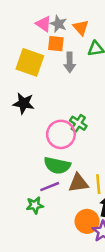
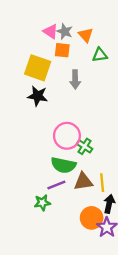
gray arrow: (70, 62) -> (75, 80), moved
black star: (24, 103) -> (38, 96), moved
green cross: (78, 123) -> (85, 146), moved

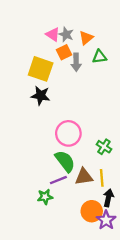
orange triangle: (86, 35) -> (86, 38), turned 32
orange square: (62, 50) -> (64, 52), turned -32
gray arrow: (75, 80) -> (76, 62), moved
green cross: (85, 146) -> (104, 147), moved
green semicircle: (63, 165) -> (65, 161), turned -140

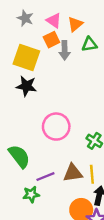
pink triangle: (53, 34) -> (54, 21), moved
gray star: (66, 34) -> (25, 18), moved
green semicircle: (65, 161) -> (19, 156), moved

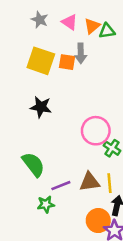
orange square: (51, 40) -> (67, 62), moved, turned 35
green triangle: (90, 44) -> (107, 31), moved
black star: (26, 86) -> (41, 107), moved
pink circle: (56, 127) -> (96, 131), moved

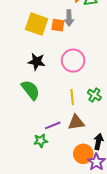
pink circle: (96, 131) -> (73, 61), moved
green semicircle: (33, 164) -> (30, 90), moved
yellow line: (109, 183) -> (72, 97), moved

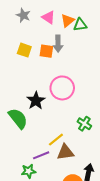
yellow square: (37, 24) -> (24, 50), size x0.6
black star: (37, 62) -> (36, 101), moved, turned 30
yellow line: (72, 97) -> (56, 140), moved, turned 56

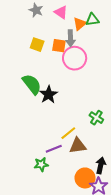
orange triangle: (67, 21) -> (80, 24), moved
pink circle: (62, 88) -> (75, 58), moved
green semicircle: (18, 118) -> (32, 84), moved

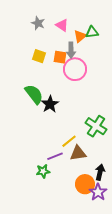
green cross: (96, 118) -> (96, 126), size x1.5

